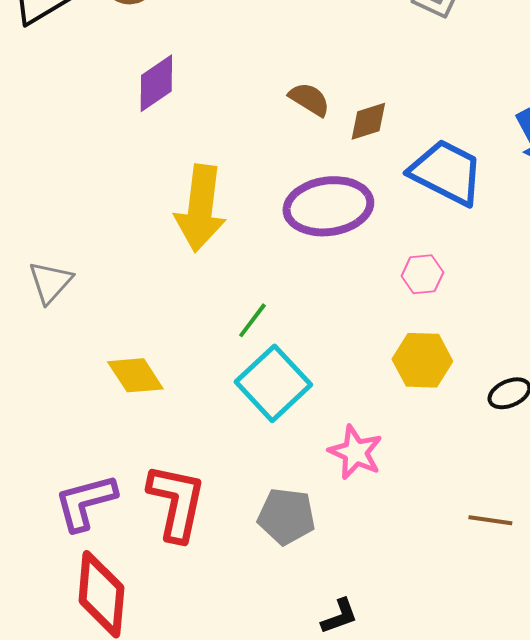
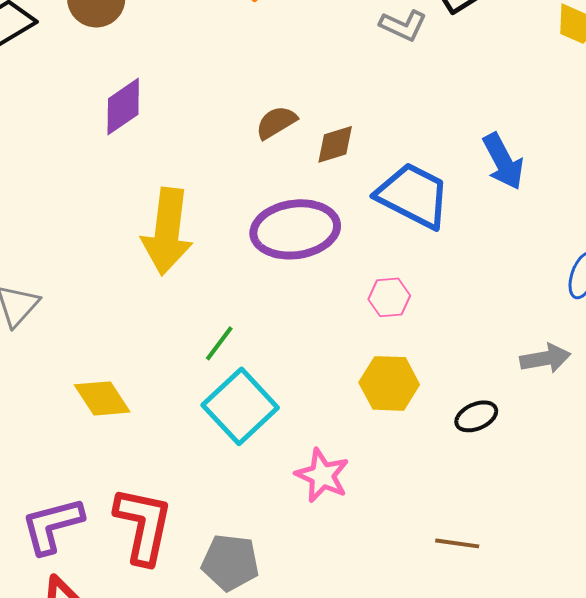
brown semicircle: (309, 99) -> (276, 122), turned -63
gray pentagon: (286, 516) -> (230, 562), moved

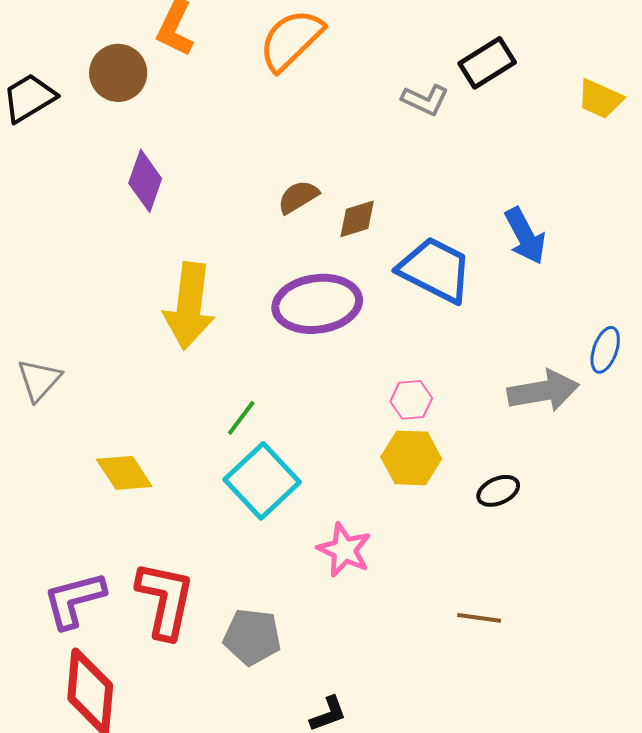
purple diamond: (123, 106) -> (145, 181), turned -36
pink hexagon: (389, 297) -> (411, 400), moved
gray arrow: (545, 358) -> (543, 391), moved, size x1.4

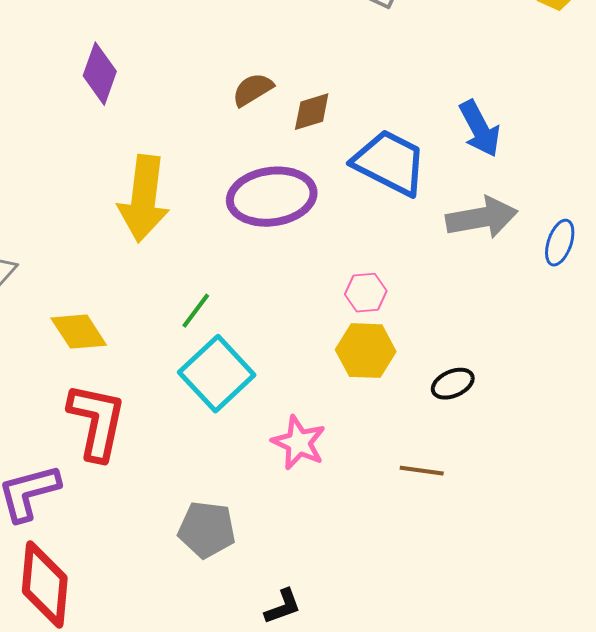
gray arrow: (543, 391) -> (482, 218), moved
yellow diamond: (124, 473) -> (79, 332), moved
red L-shape: (165, 600) -> (97, 422), moved
brown line: (479, 618) -> (422, 471), moved

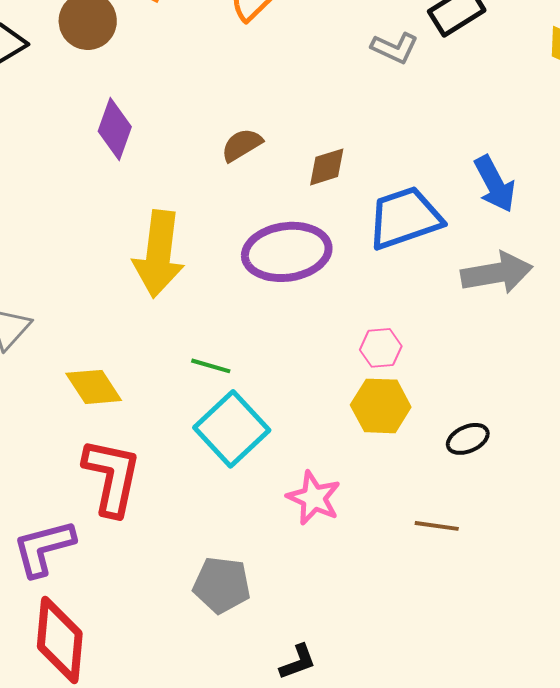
brown semicircle: (253, 90) -> (242, 145), moved
blue trapezoid: (390, 163) -> (405, 218), turned -46
green line: (196, 311) -> (211, 366), turned 69

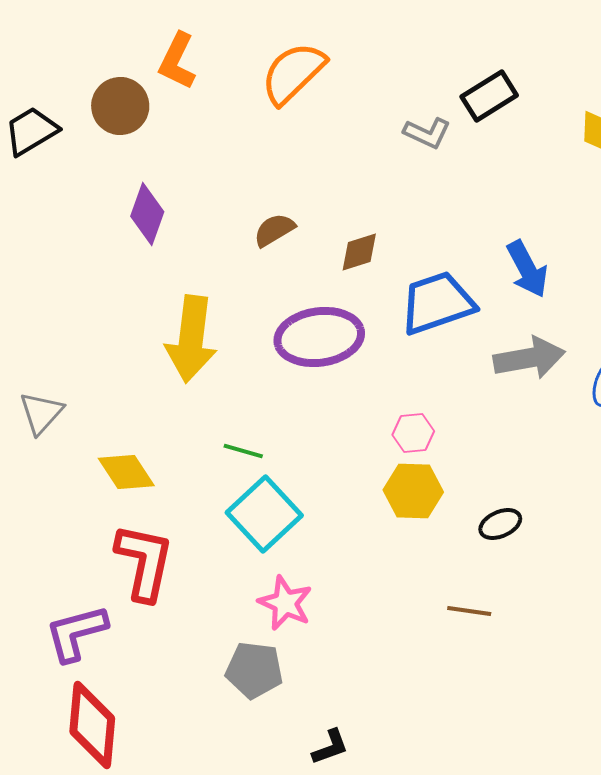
pink star: (314, 498) -> (285, 603), moved

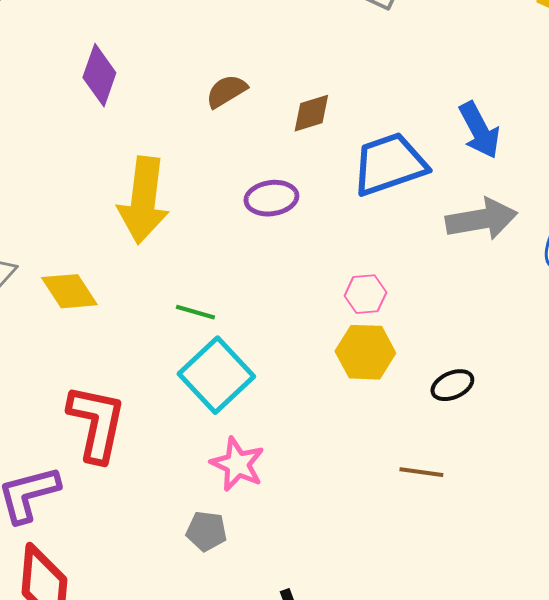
purple ellipse: (319, 337) -> (271, 198), size x0.6
yellow diamond: (126, 472) -> (69, 291), moved
gray pentagon: (254, 670) -> (206, 531), size x0.7

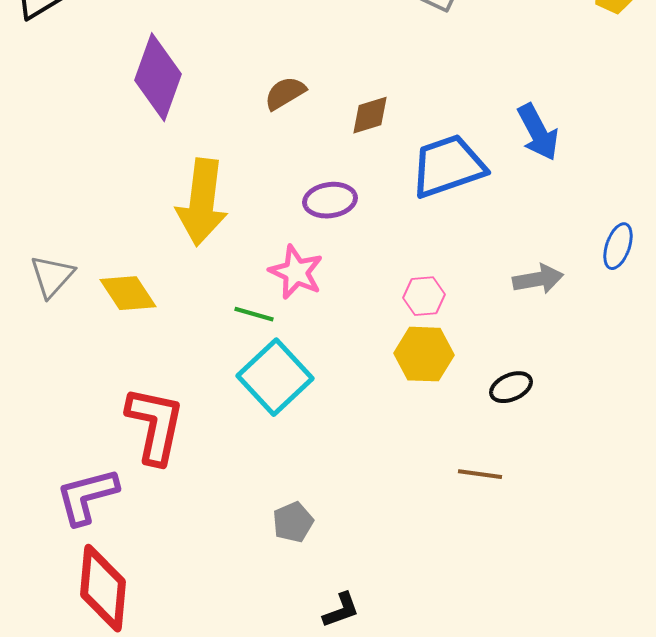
purple diamond: (99, 75) -> (158, 77), size x1.4
gray arrow: (481, 219) -> (538, 279), moved, size x0.7
pink star: (237, 464) -> (296, 272), moved
gray pentagon: (206, 531) -> (293, 522), moved, turned -30

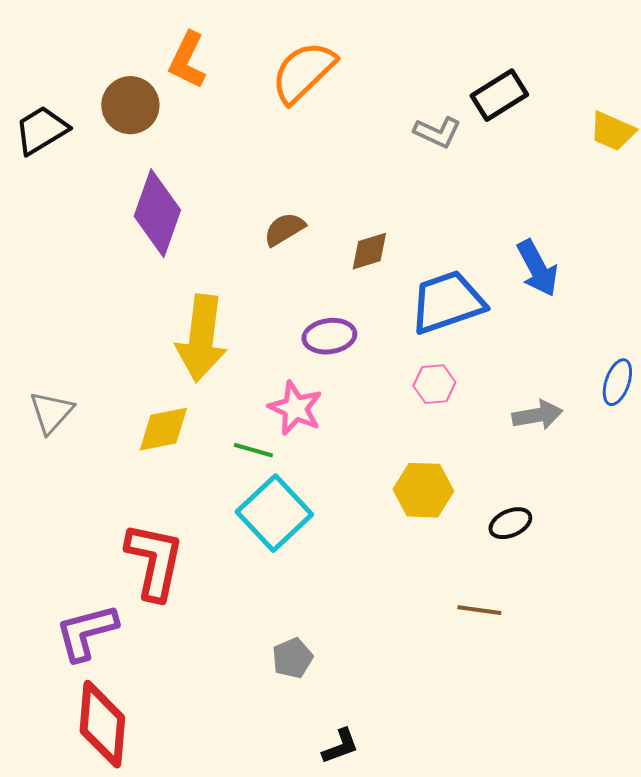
yellow diamond: (128, 293) -> (163, 429), moved, turned -68
pink hexagon: (424, 296) -> (434, 384), moved

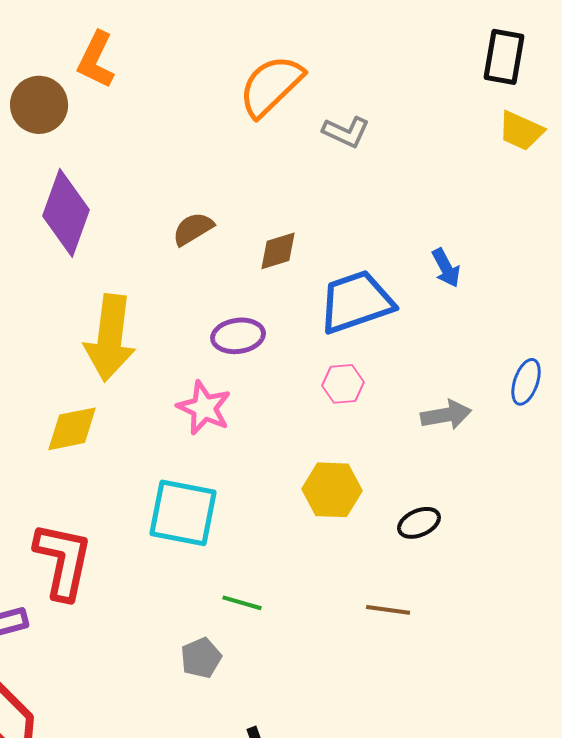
orange semicircle: (303, 72) -> (271, 86), moved
black rectangle: (499, 95) -> (504, 57), moved, turned -48
blue arrow: (537, 268) -> (446, 268), size x0.7
green line: (253, 450) -> (242, 603), moved
cyan square: (274, 513) -> (183, 513), turned -36

